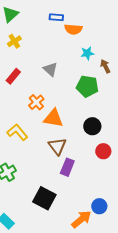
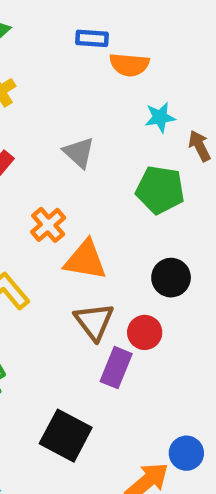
red circle: (103, 151) -> (145, 332), moved

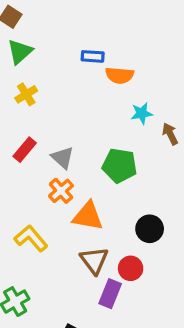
gray triangle: (79, 152) -> (63, 158), moved
green pentagon: (160, 190) -> (120, 166), moved

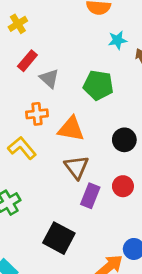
red rectangle: (25, 150) -> (27, 61), moved
orange cross: (61, 191) -> (37, 114), moved, turned 35
red circle: (131, 268) -> (123, 186), moved

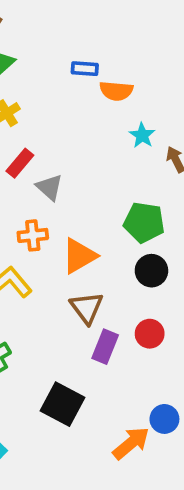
cyan star: (117, 40) -> (142, 135), turned -30
green pentagon: (98, 85) -> (144, 222), moved
orange triangle: (71, 129) -> (79, 256), turned -40

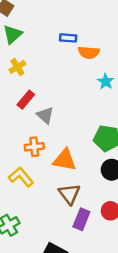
orange triangle: (79, 256) -> (65, 160), turned 40

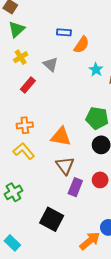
orange semicircle: (89, 52) -> (82, 45), turned -60
gray triangle: (45, 115) -> (51, 64), moved
orange cross: (34, 147) -> (25, 125), moved

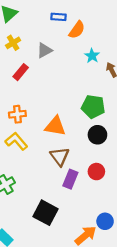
gray triangle: (51, 64) -> (44, 50), turned 49

